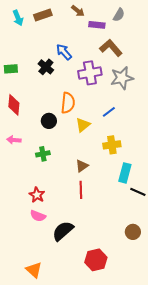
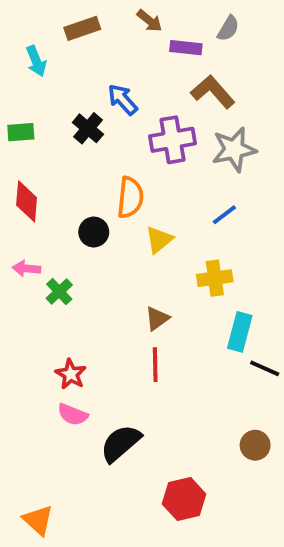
cyan arrow: (18, 18) -> (36, 61), moved
blue line: (109, 112) -> (224, 215), moved
green cross: (43, 154) -> (59, 292), moved, turned -32
orange triangle: (34, 270) -> (38, 520), moved

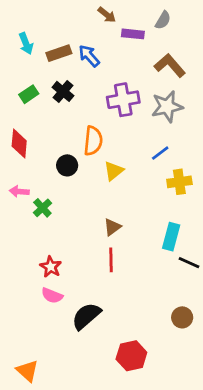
brown rectangle: (82, 28) -> (59, 53), moved
brown L-shape: (213, 92) -> (170, 65), moved
blue arrow: (123, 99) -> (89, 56), moved
green rectangle: (21, 132) -> (29, 94), moved, turned -30
yellow cross: (215, 278) -> (179, 182), moved

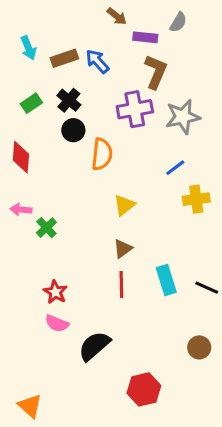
brown L-shape: (170, 65) -> (156, 72), moved, turned 64
black circle: (67, 165) -> (73, 130), moved
yellow triangle: (114, 171) -> (124, 205), moved
cyan rectangle: (171, 237) -> (166, 280), moved, turned -32

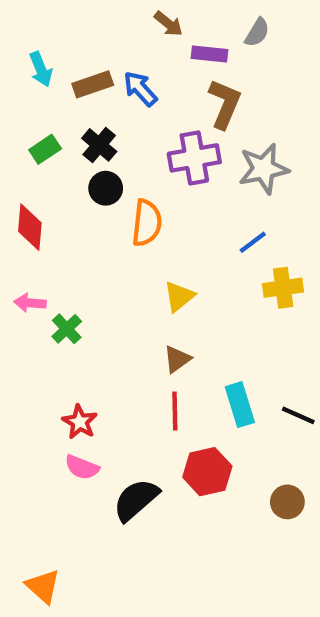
red hexagon: (144, 389) -> (207, 472), moved

